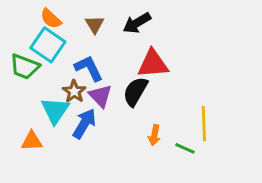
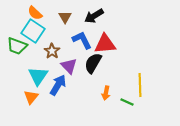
blue L-shape: (89, 68) -> (82, 40), moved
brown star: (74, 92) -> (52, 51), moved
orange triangle: (32, 141) -> (31, 97), moved, turned -49

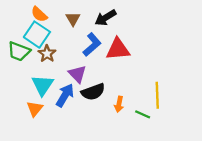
blue L-shape: (82, 40) -> (92, 45), turned 75
brown star: (52, 51) -> (47, 54), moved
black semicircle: (93, 63) -> (93, 92), moved, turned -140

